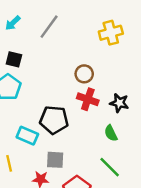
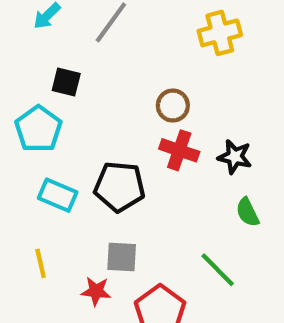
black square: (14, 59) -> (66, 82), moved
green semicircle: (111, 133) -> (248, 212), moved
cyan rectangle: (27, 136) -> (58, 195), moved

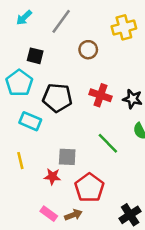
brown circle: (173, 106) -> (88, 50), moved
black pentagon: (119, 187) -> (57, 98), moved
green line: (218, 270) -> (108, 143), moved

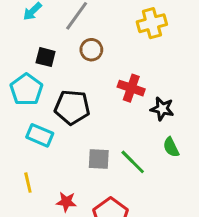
brown circle: (88, 50) -> (91, 50), moved
red cross: (100, 95) -> (131, 88), moved
gray square: (67, 157) -> (99, 159), moved

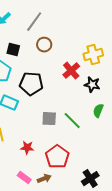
yellow cross: (152, 23) -> (93, 55), moved
red cross: (131, 88) -> (71, 71), turned 30
green semicircle: (171, 147) -> (98, 111), turned 48

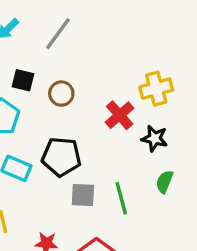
brown circle: (44, 45) -> (61, 94), moved
black pentagon: (31, 84) -> (61, 157), moved
green line: (72, 121) -> (121, 198), turned 30

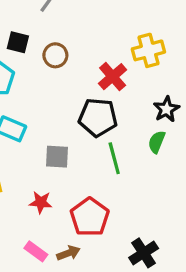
black star: (154, 138) -> (166, 109), moved, turned 30
black pentagon: (61, 157) -> (98, 117), moved
gray square: (83, 195) -> (57, 157), moved

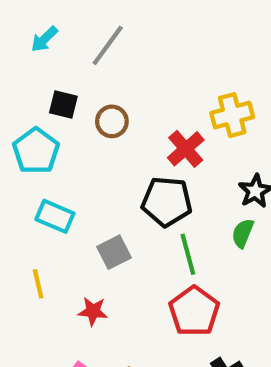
gray square: (57, 157) -> (114, 252), turned -30
red pentagon: (90, 217) -> (194, 311), moved

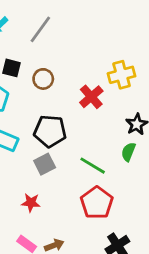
black pentagon: (167, 202) -> (50, 131), moved
green line: (188, 254) -> (93, 166), turned -44

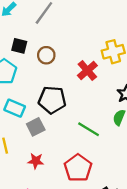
gray square: (45, 164) -> (36, 127), moved
red pentagon: (97, 203) -> (78, 168), moved

